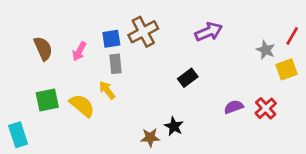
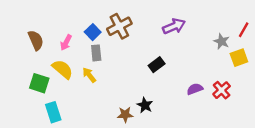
blue square: (111, 39) -> (93, 32), turned -35
green square: (47, 100) -> (39, 83), turned 30
yellow semicircle: (82, 106) -> (62, 69), moved
cyan rectangle: (18, 135) -> (53, 112), moved

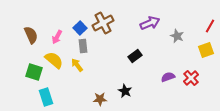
gray star: (222, 41) -> (177, 36), moved
brown star: (125, 115) -> (100, 99), moved

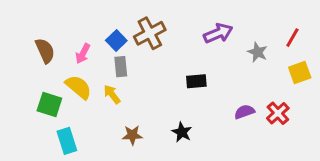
red line: (210, 26) -> (292, 38), moved
black rectangle: (135, 56) -> (196, 81), turned 32
brown star: (100, 99) -> (132, 135), moved

